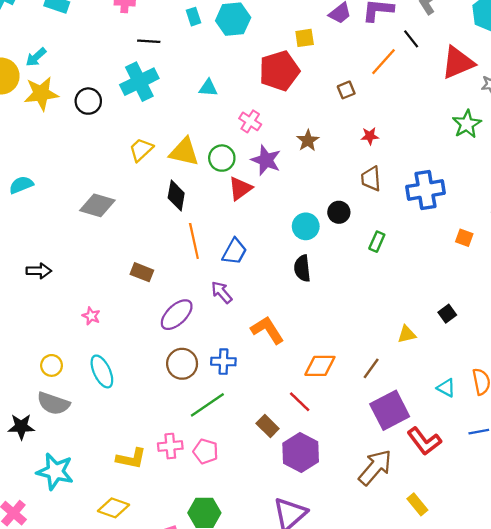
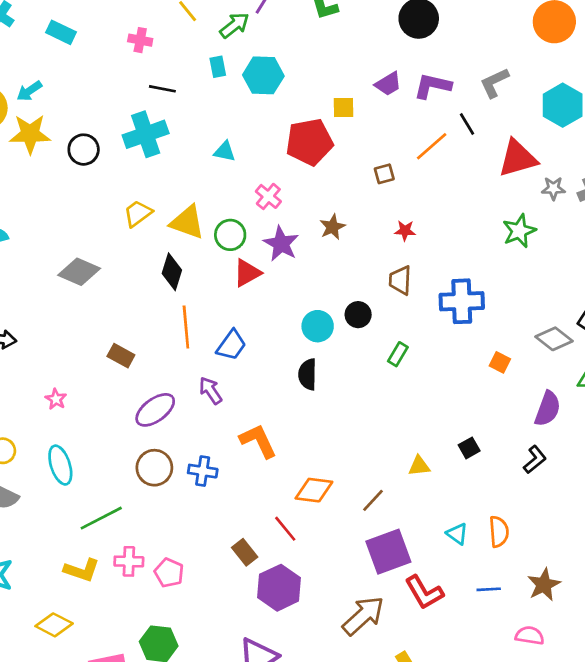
green line: (207, 405) -> (101, 518), moved

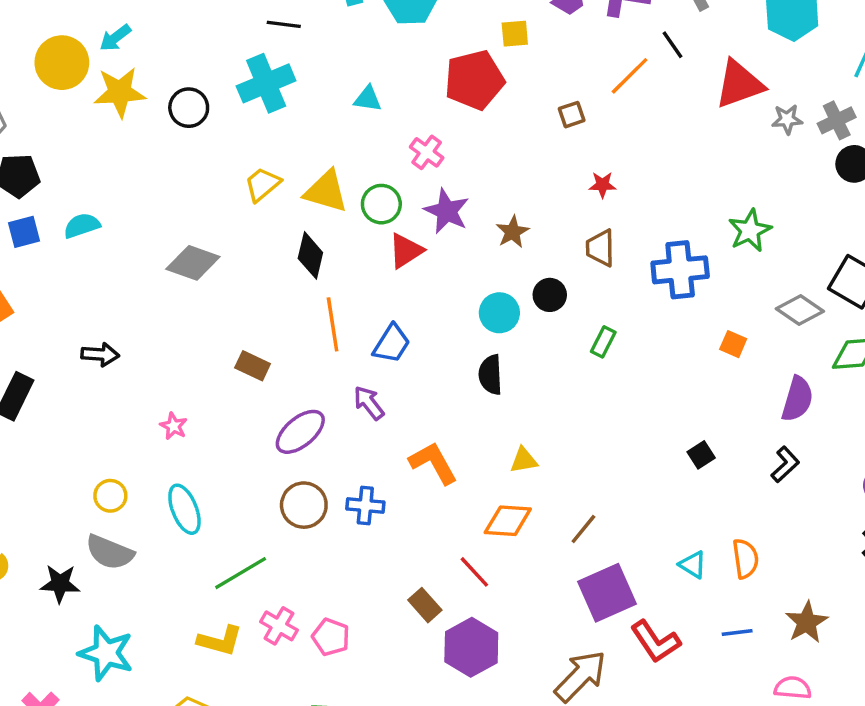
brown star: (332, 227) -> (513, 232), moved
green star: (519, 231) -> (750, 230), moved
yellow triangle: (419, 466) -> (524, 460), moved
pink cross: (129, 561) -> (279, 626), turned 32

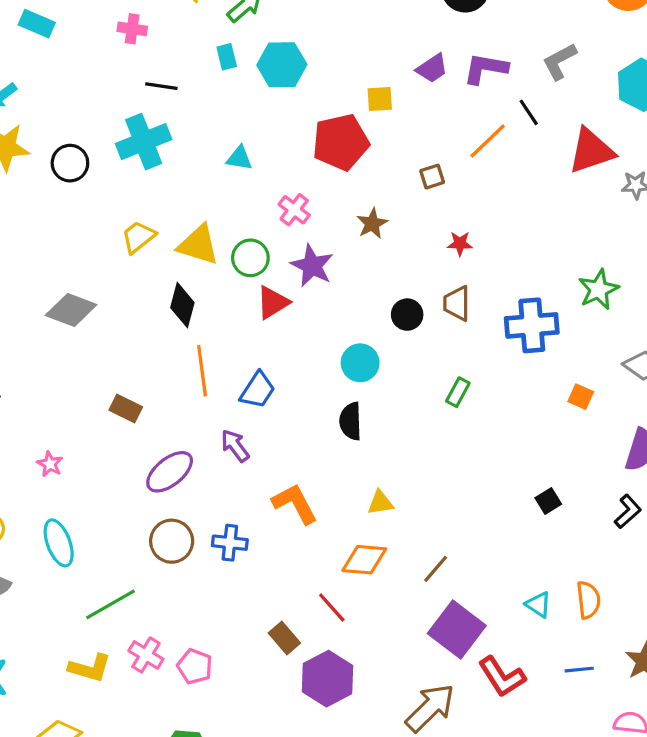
brown star: (513, 232) -> (372, 224), moved
black circle: (550, 295) -> (407, 315), moved
purple square: (607, 593) -> (457, 630), turned -30

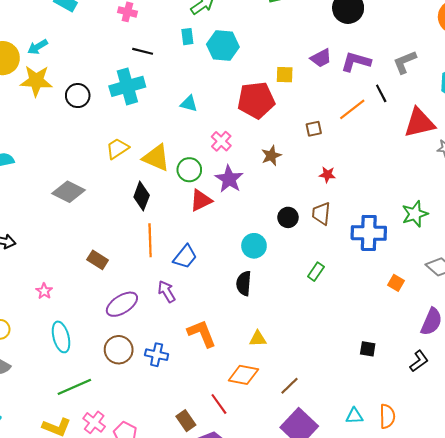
black square: (548, 501) -> (368, 349), turned 35
cyan ellipse: (59, 543) -> (61, 337), moved
cyan triangle: (538, 605) -> (354, 416), turned -42

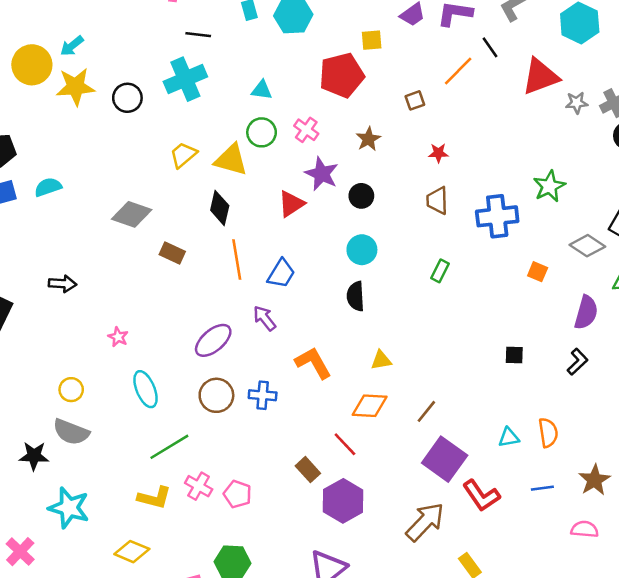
green circle: (189, 170) -> (262, 132), moved
black circle: (288, 217) -> (361, 196), moved
brown rectangle: (98, 260) -> (172, 253), moved

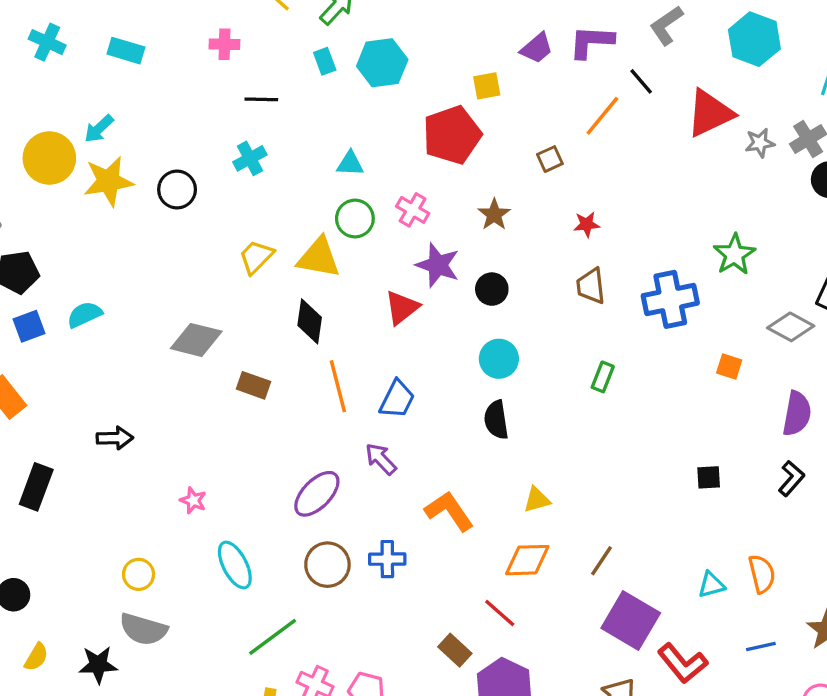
cyan cross: (185, 79) -> (250, 158), size x0.6

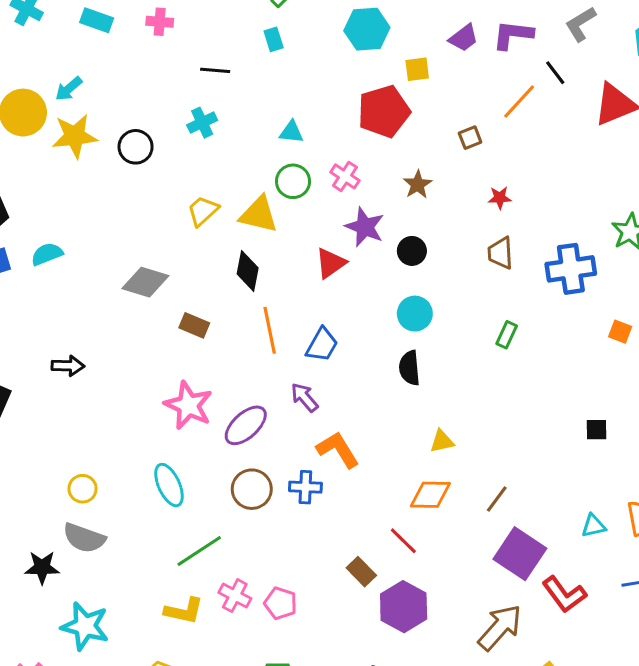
pink cross: (224, 44) -> (160, 22), moved
cyan hexagon: (382, 63) -> (367, 29), moved
pink star: (193, 500) -> (188, 405), moved, size x2.0
orange L-shape: (449, 511) -> (338, 450), moved

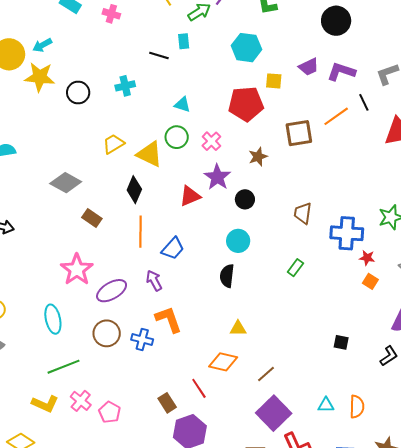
black line: (215, 70) -> (159, 56), moved
brown square: (470, 138) -> (299, 133), size x1.8
red star: (500, 198) -> (367, 258), moved

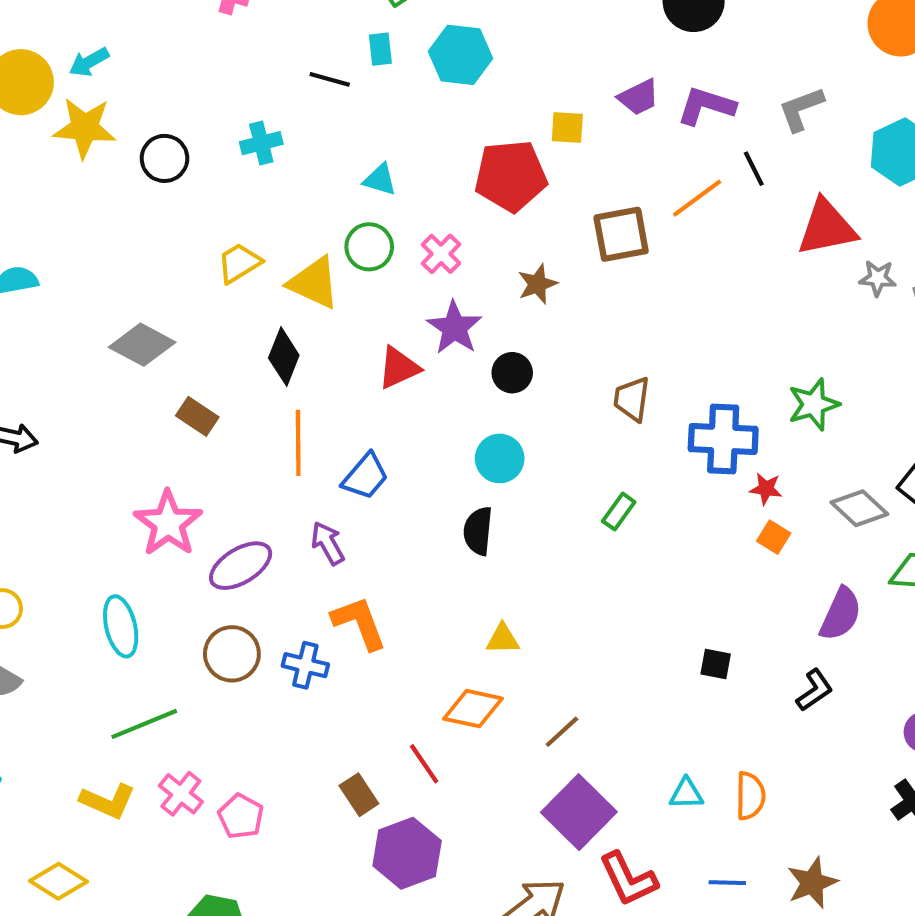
cyan hexagon: (246, 48) -> (460, 55), moved

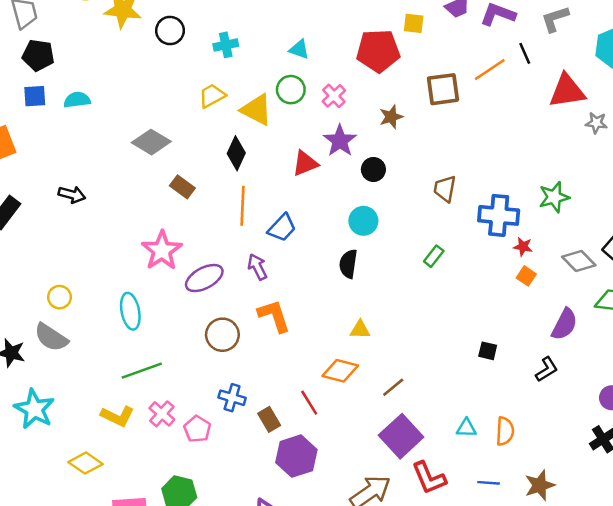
cyan cross: (261, 143) -> (226, 45), moved
brown circle: (232, 654) -> (222, 335), moved
blue cross: (305, 665) -> (232, 398), moved

